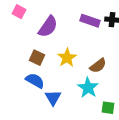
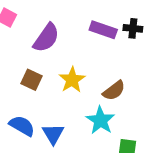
blue semicircle: (35, 81) -> (22, 126), moved

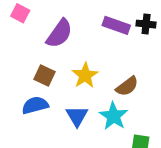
blue semicircle: (22, 126) -> (35, 105), moved, turned -45
blue triangle: (53, 134) -> (77, 116), moved

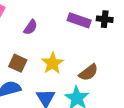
purple semicircle: (59, 33) -> (31, 27), size x0.6

